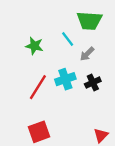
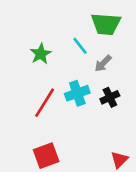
green star: (34, 46) -> (41, 54), turned 30

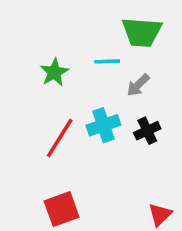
cyan line: (80, 46) -> (107, 61), turned -54

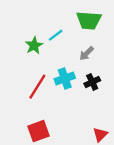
cyan line: (107, 61) -> (56, 35), moved, turned -35

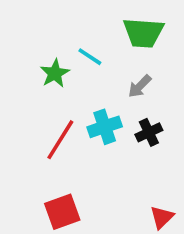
cyan line: (56, 35) -> (90, 57), turned 70

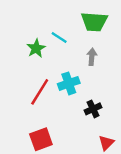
gray arrow: (140, 86) -> (92, 57), turned 140
black cross: (149, 132) -> (93, 109), moved

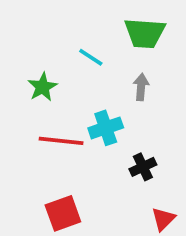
green star: (36, 48) -> (43, 87), moved
red line: (40, 92) -> (61, 141), turned 64

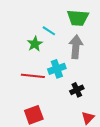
green star: (43, 87) -> (35, 44), moved
gray arrow: (141, 87) -> (76, 47), size x1.6

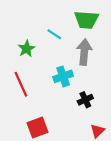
green star: (35, 44) -> (26, 49), moved
red line: (33, 76) -> (21, 84), moved, turned 60

